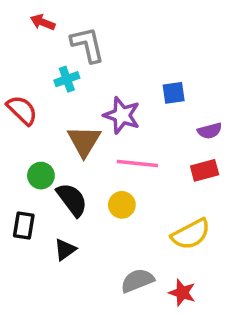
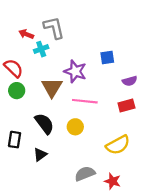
red arrow: (43, 22) -> (26, 34), moved
green circle: (41, 176) -> (17, 91), moved

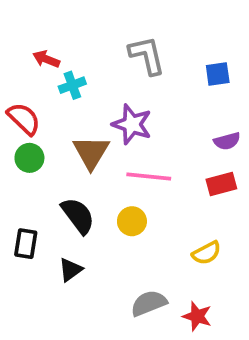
gray L-shape: (54, 28) -> (147, 55), moved
blue square: (107, 58) -> (218, 74), moved
yellow semicircle: (118, 145) -> (207, 253), size x0.7

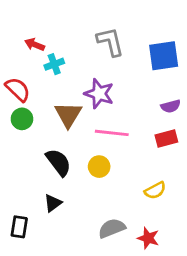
blue square: (218, 74) -> (164, 56), size x1.6
black rectangle: (26, 244) -> (19, 227), moved

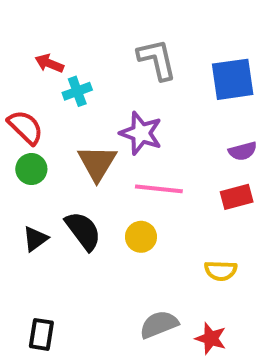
yellow semicircle: (155, 190) -> (221, 271), turned 30
black triangle: (53, 203) -> (35, 239), moved
black rectangle: (19, 227) -> (41, 334), moved

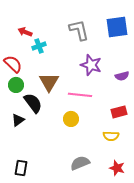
blue square: (233, 79) -> (117, 27), moved
purple star: (141, 133) -> (91, 65), moved
red rectangle: (237, 197) -> (119, 112), moved
black semicircle: (83, 231) -> (33, 103), moved
red star: (211, 338) -> (117, 168), moved

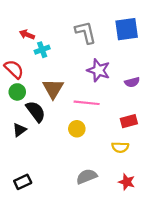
black rectangle: (21, 168) -> (23, 182), turned 56

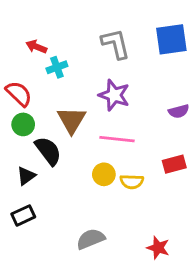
purple star: (99, 70) -> (114, 95), moved
yellow semicircle: (120, 147) -> (132, 182), moved
gray semicircle: (87, 176) -> (91, 239), moved
black rectangle: (23, 182) -> (23, 215), moved
red star: (127, 182) -> (158, 248), moved

